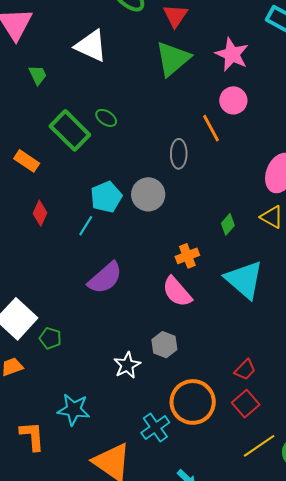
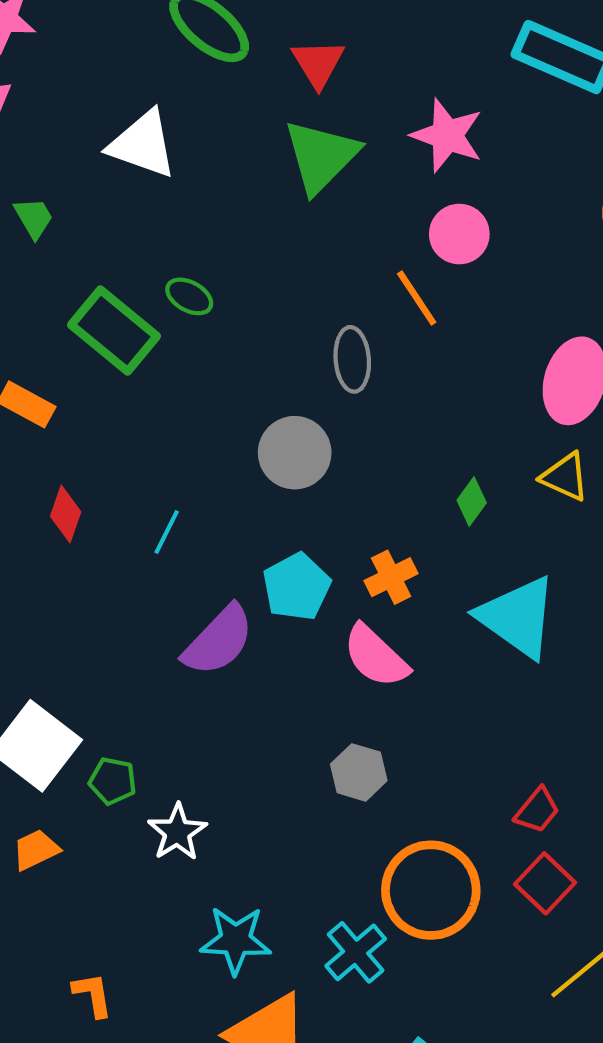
cyan pentagon: (106, 197) -> (297, 587), moved
white star: (127, 365) -> (177, 832), moved
cyan star: (74, 410) -> (236, 940), moved
orange L-shape: (32, 436) -> (93, 995), size x0.7

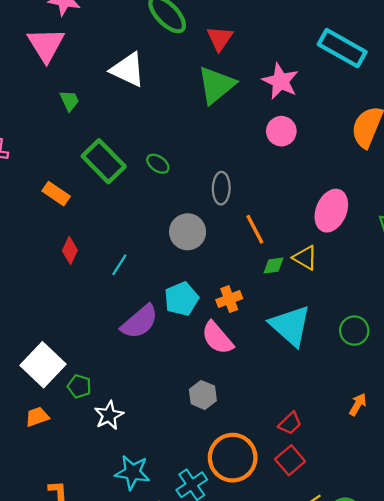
green ellipse: (189, 296) -> (158, 164), moved
orange line: (417, 298) -> (255, 229), moved
yellow triangle: (565, 477) -> (305, 258), moved
green diamond: (472, 502) -> (273, 266), turned 40

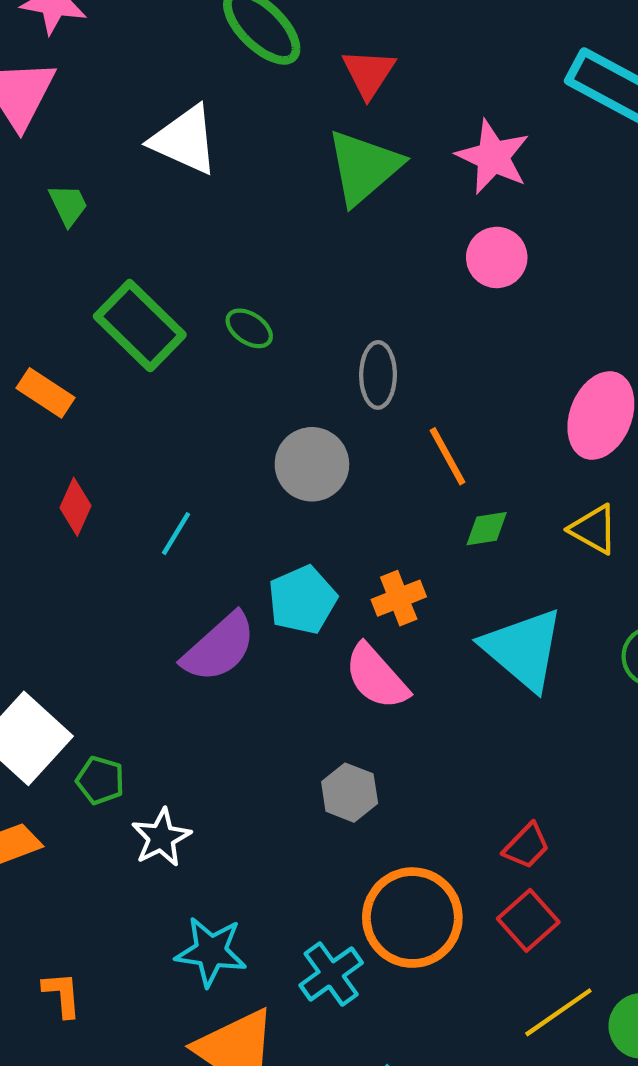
yellow triangle: (305, 258) -> (594, 529), moved

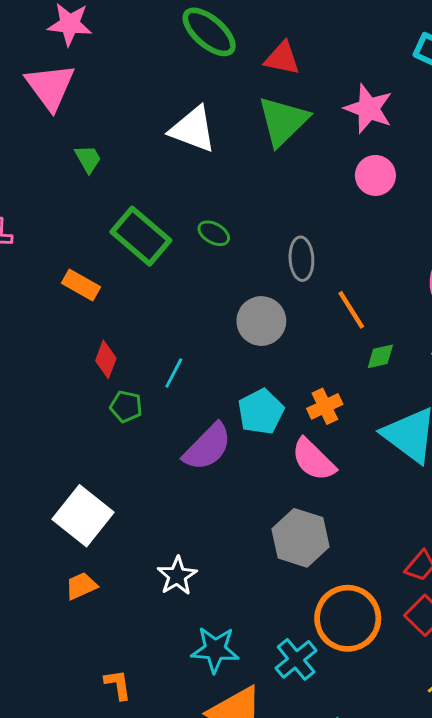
red triangle: (369, 73) -> (282, 58), turned -48
white triangle: (185, 140) -> (193, 129), moved
green pentagon: (100, 780) -> (126, 406), moved
gray hexagon: (350, 793) -> (301, 538), size x1.5

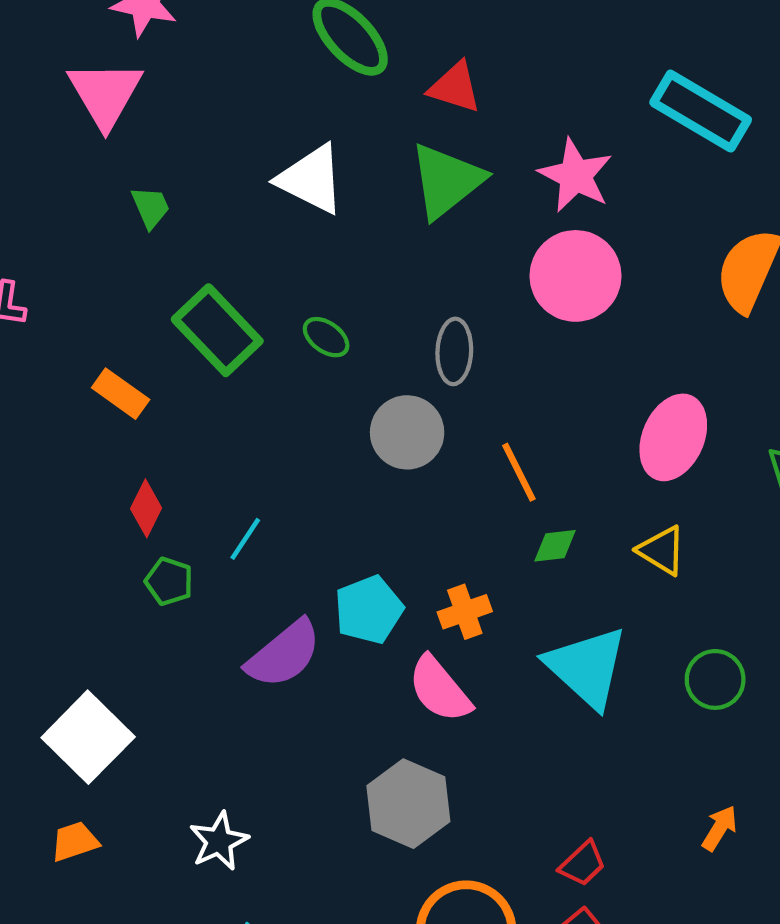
pink circle: (375, 175) -> (576, 276), size x1.5
gray ellipse: (301, 259) -> (454, 351), moved
gray circle: (261, 321) -> (407, 432), moved

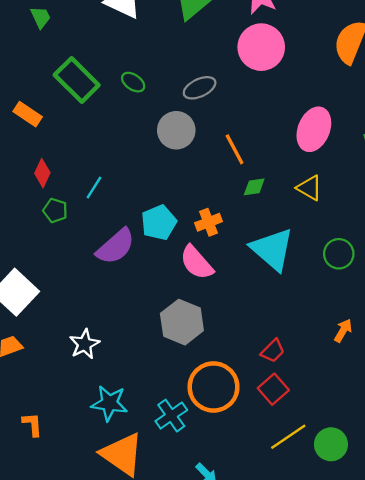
gray ellipse: (454, 351) -> (200, 88), turned 64

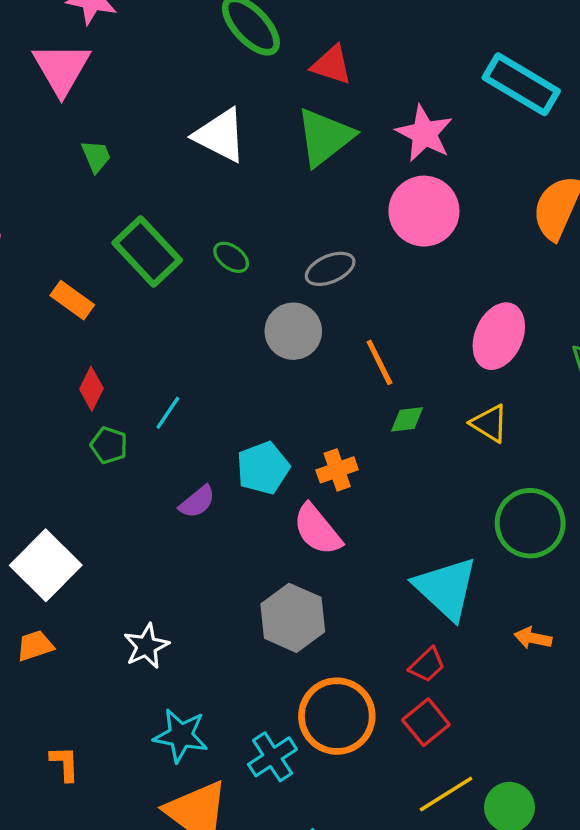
purple semicircle: (116, 247) -> (197, 502), size x0.6
cyan triangle: (272, 249) -> (446, 588), moved
green circle: (339, 254) -> (530, 523), size x1.5
orange arrow: (343, 331) -> (533, 638), turned -110

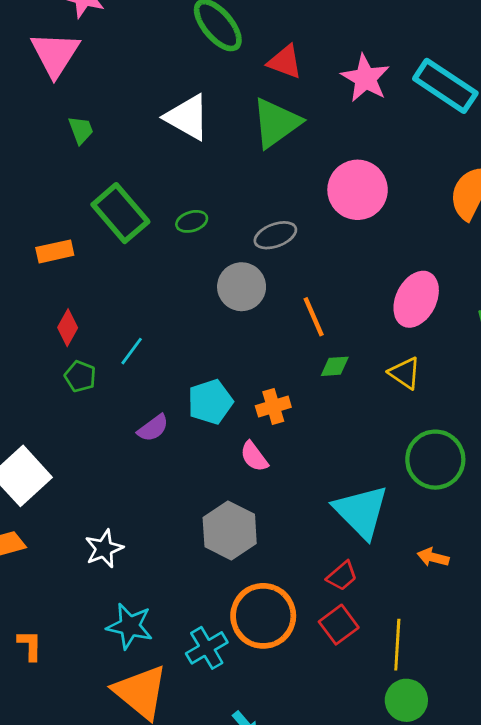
pink star: (424, 133) -> (365, 78), moved
green ellipse: (231, 257) -> (192, 221), turned -56
orange rectangle: (72, 300) -> (55, 251), turned -51
pink semicircle: (317, 530) -> (254, 457), size x0.7
yellow line: (446, 794) -> (397, 645), moved, turned -57

